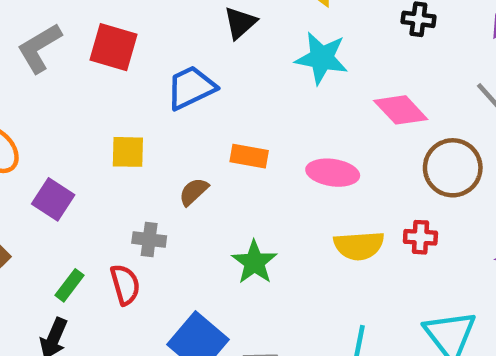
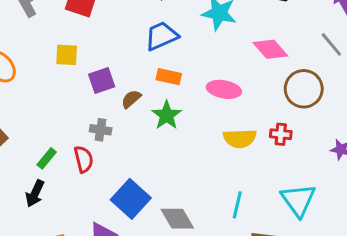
blue trapezoid: (191, 88) -> (161, 36), moved
yellow square: (128, 152) -> (67, 55), moved
purple square: (53, 199) -> (102, 81), moved, turned 36
green star: (254, 262) -> (167, 115), moved

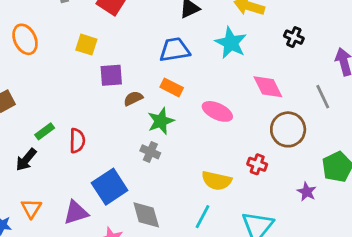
gray cross: (101, 130) -> (150, 152), moved
yellow semicircle: (240, 138) -> (217, 181), moved

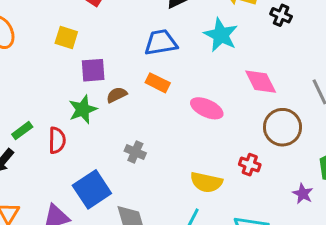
black cross: (294, 37) -> (281, 15), moved
green star: (161, 121) -> (83, 109), moved

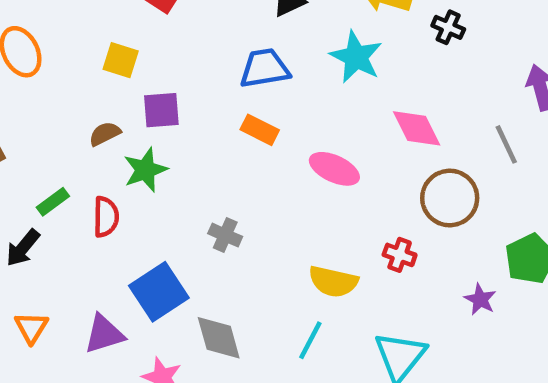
brown semicircle: (117, 95) -> (105, 134), moved

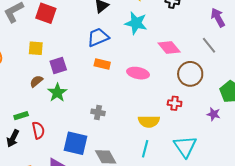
green rectangle: (53, 202) -> (21, 116), turned 32
red semicircle: (106, 217) -> (38, 130), moved
blue square: (159, 292) -> (75, 143), turned -30

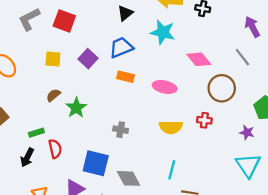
purple square: (58, 65) -> (88, 59), moved, turned -30
yellow semicircle: (149, 121) -> (171, 127), moved
cyan triangle: (185, 147) -> (248, 165), moved

